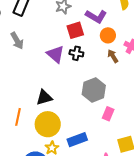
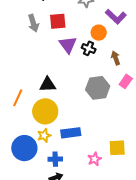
red square: (75, 30) -> (58, 21), moved
orange circle: (108, 35) -> (99, 33), moved
brown arrow: (113, 56) -> (116, 58), moved
pink rectangle: (108, 114) -> (126, 81), moved

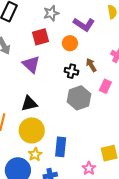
red square: (58, 21) -> (41, 37), moved
purple triangle: (68, 45) -> (31, 64), moved
black cross: (89, 48) -> (71, 71), moved
blue rectangle: (71, 133) -> (61, 147), turned -66

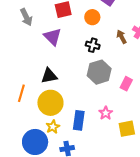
brown arrow: (91, 65) -> (122, 37), moved
pink rectangle: (105, 86) -> (126, 84), moved
pink star: (89, 168) -> (106, 113), moved

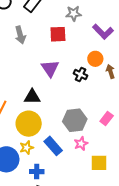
orange circle: (92, 17) -> (95, 59), moved
purple triangle: (53, 37) -> (50, 68), moved
gray hexagon: (99, 72) -> (75, 120), moved
blue rectangle: (79, 120) -> (53, 146), turned -60

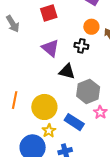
black triangle: (32, 97) -> (67, 71), moved, turned 30

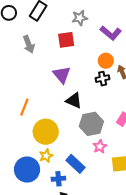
black cross: (81, 46) -> (103, 79), moved, turned -32
orange line: (15, 100) -> (24, 107), moved
blue rectangle: (74, 122) -> (76, 164), moved

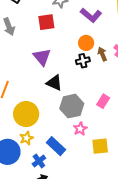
blue cross: (58, 179) -> (39, 161), turned -32

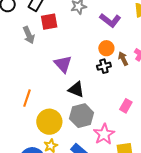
red square: (46, 22) -> (49, 22), moved
gray hexagon: (72, 106) -> (82, 116), moved
pink star: (80, 129) -> (104, 134), size x1.5

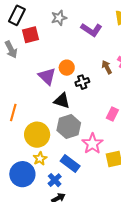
orange circle: (106, 48) -> (67, 68), moved
black cross: (104, 66) -> (82, 82), moved

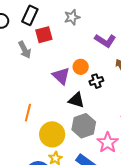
purple L-shape: (91, 30) -> (105, 40), moved

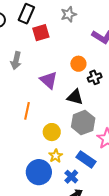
gray arrow: (25, 50) -> (16, 61), moved, turned 42
purple triangle: (61, 76) -> (49, 80), moved
yellow circle: (52, 134) -> (52, 132), size x0.7

